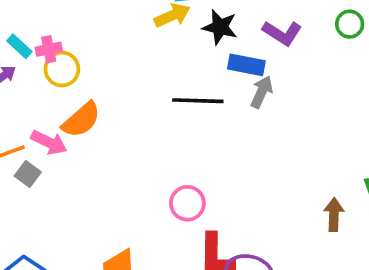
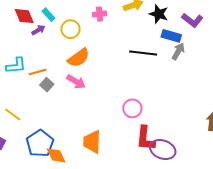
pink cross: (49, 49) -> (100, 14), moved
pink arrow: (49, 142) -> (76, 82), moved

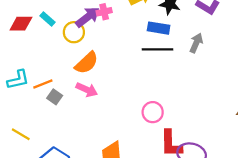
red diamond: (24, 16) -> (21, 24), turned -60
purple arrow: (38, 30) -> (88, 17), moved, size x1.6
blue rectangle: (171, 36) -> (159, 28), moved

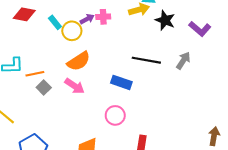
purple arrow: (88, 17) -> (87, 19), size x0.6
cyan rectangle: (48, 19) -> (55, 22), moved
blue rectangle: (159, 28) -> (121, 82), moved
pink circle: (153, 112) -> (115, 115), moved

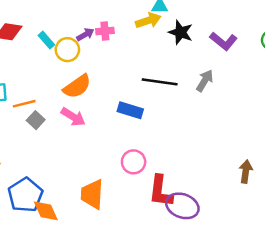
pink circle: (115, 115) -> (134, 162), moved

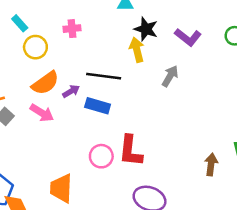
yellow arrow: (148, 21) -> (137, 50), moved, turned -85
purple arrow: (85, 34) -> (71, 91), moved
cyan rectangle: (46, 40) -> (20, 23), moved
black line: (160, 82) -> (104, 76), moved
red L-shape: (161, 191) -> (131, 151), moved

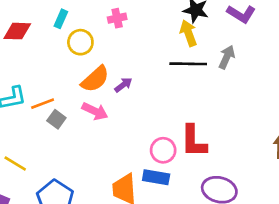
cyan rectangle: (20, 23) -> (61, 19), turned 72
black line: (104, 76) -> (188, 64), moved
blue rectangle: (98, 106) -> (156, 177), moved

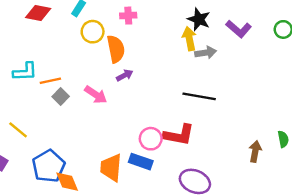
gray arrow: (227, 57) -> (206, 53), moved, turned 48
black line: (188, 64) -> (199, 96), moved
orange semicircle: (95, 79) -> (116, 49), moved, turned -68
red L-shape: (194, 141) -> (179, 135), turned -88

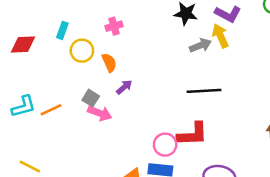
yellow arrow: (189, 39) -> (220, 36), moved
orange semicircle: (116, 49) -> (109, 63), size x0.7
gray square: (61, 96) -> (91, 98), moved

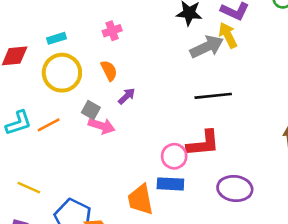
cyan rectangle: (62, 30) -> (56, 38), turned 56
gray arrow: (200, 45) -> (207, 47), size x1.4
yellow circle: (82, 51) -> (62, 73), moved, size x1.5

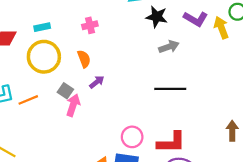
yellow arrow: (228, 35) -> (221, 28), moved
gray arrow: (207, 47) -> (169, 47), size x0.7
pink arrow: (102, 126) -> (73, 105), turned -95
red L-shape: (203, 143) -> (171, 143), moved

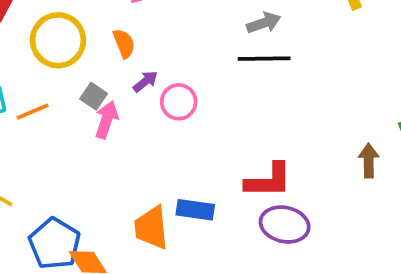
black line: (170, 89) -> (264, 59), moved
pink circle: (132, 137) -> (179, 102), moved

